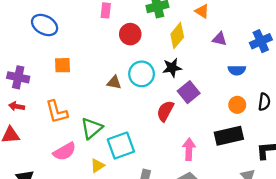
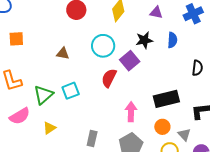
black star: (172, 68) -> (144, 40), moved
blue semicircle: (237, 70) -> (172, 40), turned -84
cyan circle: (142, 74) -> (103, 46), moved
orange circle: (237, 105) -> (162, 127), moved
cyan square: (121, 146) -> (71, 91), moved, size x0.7

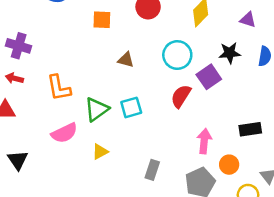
orange square: (16, 39) -> (102, 20), moved
black rectangle: (166, 99) -> (250, 129), size x0.7
orange circle: (162, 127) -> (229, 165), moved

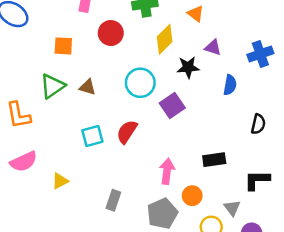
black star: (230, 53) -> (188, 67), moved
red semicircle: (181, 96) -> (127, 132), moved
green triangle: (97, 109) -> (52, 86), moved

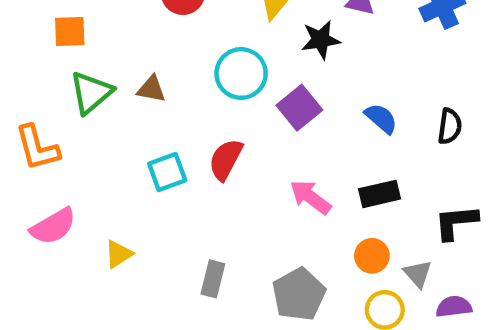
orange square: (63, 46) -> (70, 31), moved
blue semicircle: (230, 85) -> (381, 118), moved, turned -54
pink arrow: (167, 171) -> (310, 197), moved, turned -55
orange circle: (192, 196) -> (372, 256), moved

